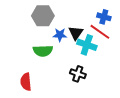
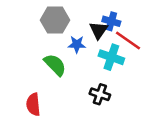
blue cross: (104, 17) -> (111, 21), moved
black triangle: (76, 33) -> (99, 30), moved
green semicircle: (43, 51) -> (55, 65), turned -132

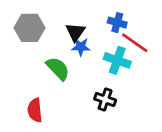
gray hexagon: (55, 20) -> (30, 28), moved
black triangle: (99, 30) -> (75, 32), moved

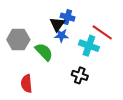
blue cross: (117, 23) -> (67, 17), moved
gray hexagon: (30, 28) -> (18, 40), moved

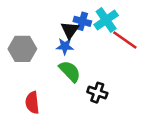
blue star: (61, 35) -> (65, 46), moved
cyan cross: (89, 46) -> (106, 20), moved, turned 36
green semicircle: (44, 52) -> (70, 71), moved

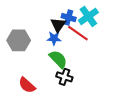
red line: (125, 40) -> (78, 33), moved
black cross: (97, 93) -> (64, 77), moved
red semicircle: (32, 103) -> (27, 85), turned -42

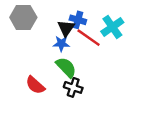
cyan cross: (88, 16) -> (112, 27), moved
gray hexagon: (19, 40) -> (23, 17), moved
red semicircle: (27, 85) -> (35, 85), moved

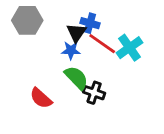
cyan cross: (112, 27) -> (129, 48), moved
black cross: (73, 87) -> (94, 93), moved

